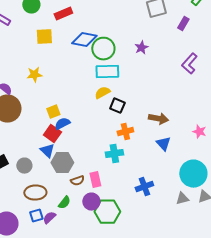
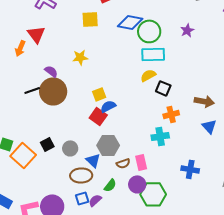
blue triangle: (47, 151) -> (93, 160), moved
blue cross: (144, 187) -> (190, 169), turned 30

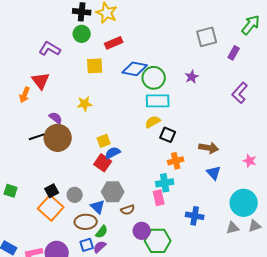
orange square: (23, 155) -> (51, 208), moved
pink rectangle: (141, 162) -> (159, 198), moved
green semicircle: (110, 185) -> (102, 232), moved

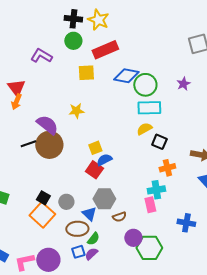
red rectangle: (114, 43) -> (105, 50), size x1.4
red triangle: (41, 81) -> (16, 88), moved
purple semicircle: (56, 118) -> (47, 125), size x1.6
black square: (52, 191) -> (43, 198), turned -32

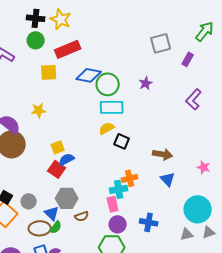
orange cross: (167, 168) -> (130, 178), moved
purple circle: (133, 238) -> (118, 224), moved
green semicircle: (93, 239) -> (56, 227), moved

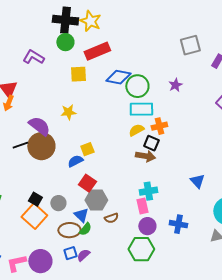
black cross: (36, 18) -> (65, 20), size x1.4
brown arrow: (163, 154) -> (145, 156), moved
blue semicircle: (67, 159) -> (75, 161), moved
red square: (57, 169) -> (87, 183), moved
orange cross: (130, 178) -> (159, 126), moved

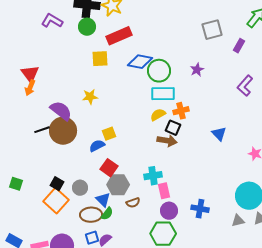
purple L-shape: (33, 57) -> (52, 21), moved
blue triangle: (197, 181) -> (219, 134), moved
cyan cross: (148, 191) -> (153, 176), moved

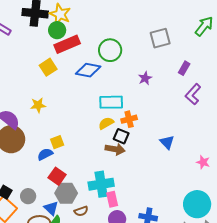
green circle: (87, 27) -> (57, 30), moved
purple rectangle: (239, 46) -> (184, 68), moved
yellow square: (100, 59) -> (48, 67), turned -30
green circle: (159, 71) -> (110, 50), moved
cyan cross: (153, 176) -> (101, 184), size x1.4

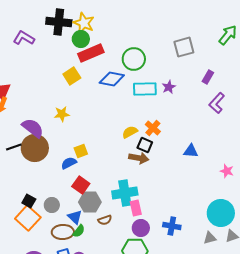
cyan rectangle: (111, 102) -> (145, 89), moved
orange cross: (129, 119) -> (153, 128), turned -35
blue triangle: (167, 142) -> (191, 151), turned -42

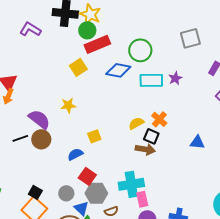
brown circle: (35, 148) -> (41, 139), size x0.7
yellow square: (81, 151) -> (94, 136), moved
gray circle: (52, 205) -> (66, 193), moved

